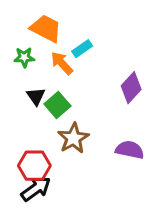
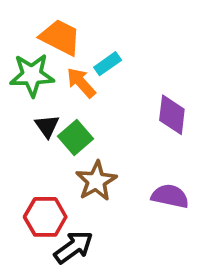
green star: (24, 57) -> (32, 75), size x1.6
purple diamond: (131, 88) -> (172, 115), turned -36
black arrow: (36, 189) -> (74, 247), moved

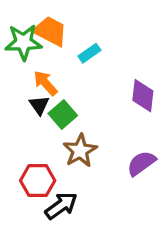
green star: (32, 75) -> (23, 42), moved
orange arrow: (81, 83) -> (45, 83), moved
purple semicircle: (170, 196) -> (141, 163), turned -48

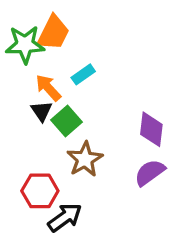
orange trapezoid: (50, 31) -> (53, 33), turned 90
cyan rectangle: (89, 53) -> (83, 74), moved
purple diamond: (143, 96) -> (151, 129), moved

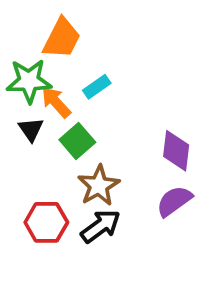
green star: (25, 44) -> (29, 81), moved
black triangle: (42, 111) -> (31, 129), moved
black arrow: (65, 217) -> (101, 226), moved

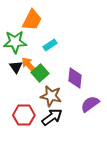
orange arrow: (56, 102) -> (29, 65), moved
purple diamond: (176, 151) -> (75, 78), moved
brown star: (99, 186) -> (51, 96), turned -30

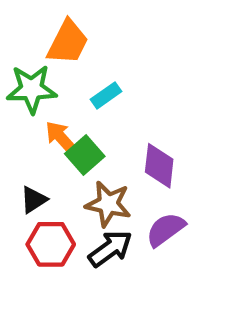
black triangle: (16, 67) -> (34, 200), moved, turned 32
purple semicircle: (90, 104) -> (166, 229), moved

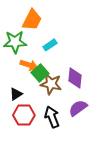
orange arrow: (61, 138) -> (29, 65), turned 150
brown star: (108, 204) -> (51, 84), moved
black arrow: (110, 249) -> (52, 117), turned -75

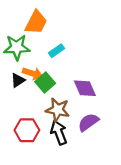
purple diamond: (75, 78) -> (85, 88), turned -30
brown star: (51, 84) -> (58, 110), moved
black triangle: (16, 94) -> (18, 80), moved

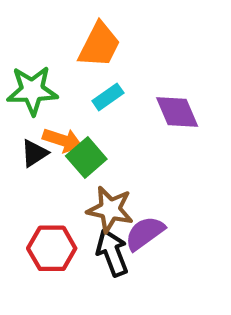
orange trapezoid: (36, 22) -> (99, 45), moved
purple diamond: (85, 88) -> (177, 112), moved
purple semicircle: (88, 122) -> (145, 233), moved

